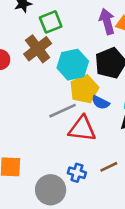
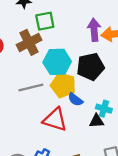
yellow pentagon: (84, 89) -> (63, 85), turned 30
gray line: (62, 111) -> (31, 87), moved

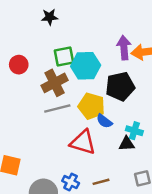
green square: (45, 21) -> (64, 56), moved
brown cross: (29, 42) -> (55, 83), moved
cyan hexagon: (57, 62) -> (86, 66), moved

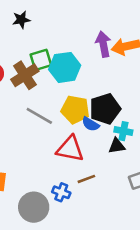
brown cross: (55, 83) -> (25, 75), moved
black pentagon: (120, 86) -> (105, 109), moved
gray line: (57, 109) -> (39, 116), turned 50
brown line: (101, 182) -> (86, 179), moved

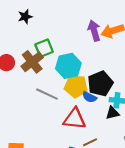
cyan hexagon: (65, 67) -> (68, 66), moved

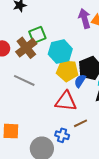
gray line: (47, 94) -> (24, 80), moved
blue semicircle: (89, 97) -> (80, 81), turned 96

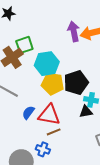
blue semicircle: (80, 81) -> (28, 113), moved
brown line: (80, 123) -> (54, 132), moved

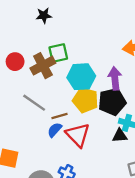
purple arrow: (74, 31) -> (115, 78), moved
red triangle: (49, 115) -> (78, 135), turned 30
brown line: (54, 132) -> (60, 116), moved

